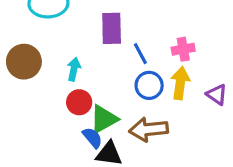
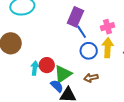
purple rectangle: (112, 28) -> (75, 17), moved, turned 30
cyan arrow: (74, 69) -> (35, 68), moved
brown arrow: (149, 129) -> (91, 78), size x0.6

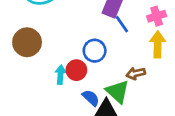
blue circle: (89, 51) -> (95, 51), moved
green triangle: (63, 74) -> (118, 92), moved, turned -42
brown arrow: (91, 78) -> (136, 73), moved

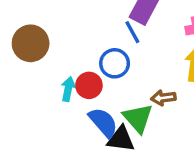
blue line: (122, 24) -> (132, 32), moved
blue semicircle: (91, 98) -> (103, 122), size x1.4

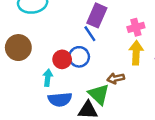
red circle: (89, 85) -> (62, 59), moved
blue semicircle: (103, 122) -> (60, 99), moved, turned 130

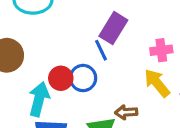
yellow arrow: (136, 53) -> (157, 83), turned -50
cyan arrow: (48, 78) -> (39, 99), size x1.5

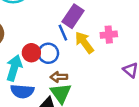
yellow arrow: (157, 83) -> (84, 42), moved
brown arrow: (126, 112) -> (59, 77), moved

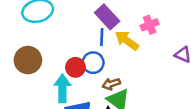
purple rectangle: (73, 16) -> (107, 17), turned -60
blue line: (63, 33) -> (102, 37), turned 42

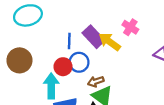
purple rectangle: (107, 17) -> (94, 37), moved
pink cross: (150, 25) -> (130, 27), turned -35
blue line: (102, 37) -> (69, 41), moved

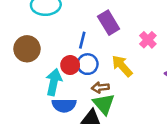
purple rectangle: (94, 37) -> (109, 23), moved
yellow arrow: (110, 42) -> (122, 66), moved

